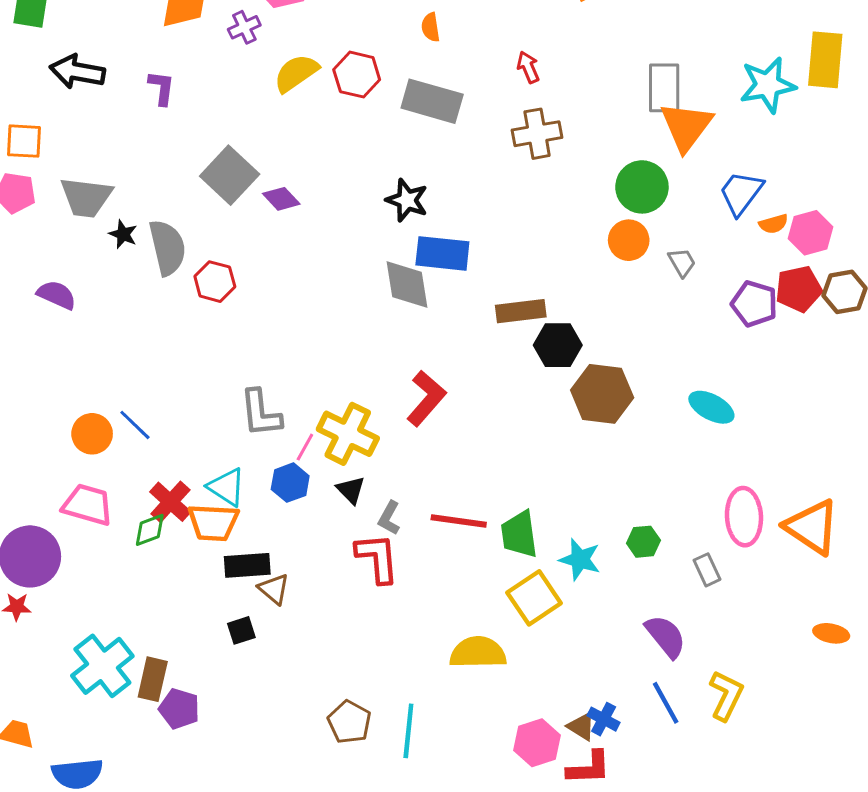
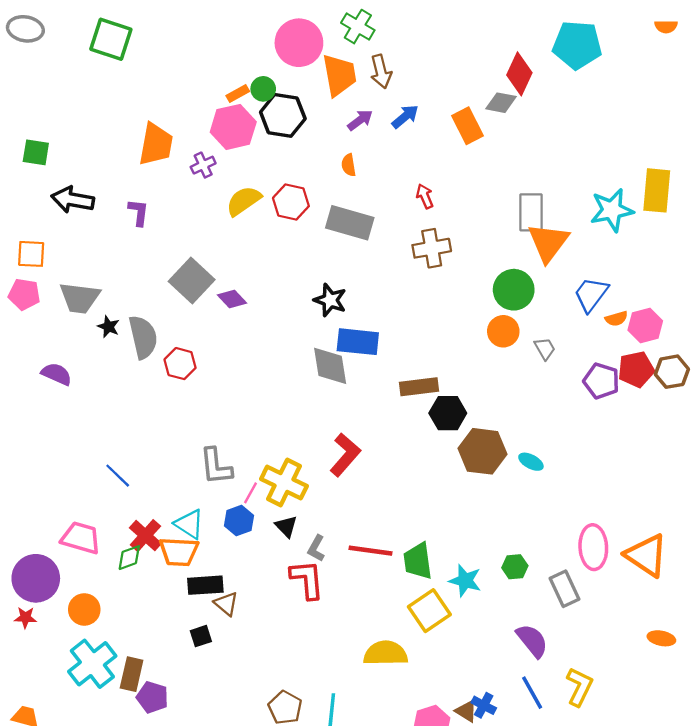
cyan ellipse: (711, 407) -> (531, 462), moved, size x0.7
orange circle: (92, 434) -> (84, 609), moved
gray rectangle: (707, 570) -> (564, 589), size x1.4

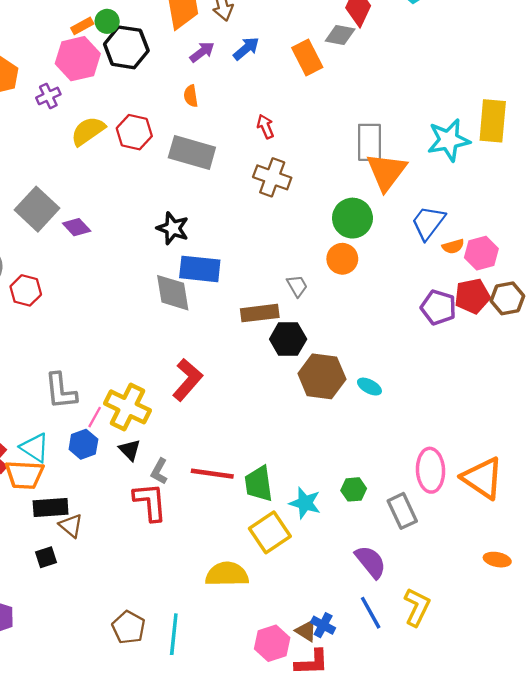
brown cross: (432, 248) -> (272, 177), turned 30
gray trapezoid: (545, 349) -> (297, 286), moved

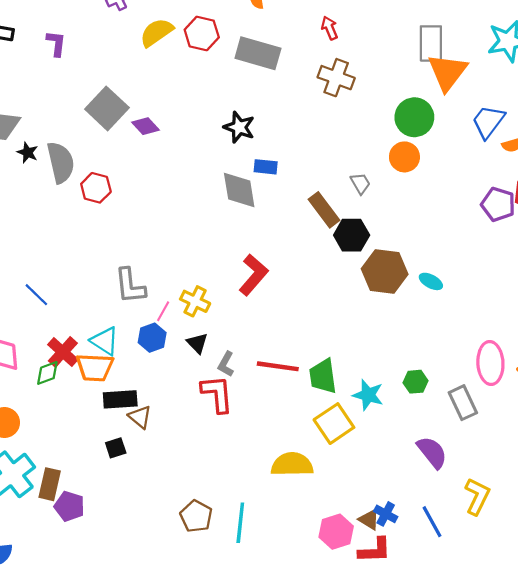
blue rectangle: (200, 269) -> (266, 167), size x0.6
brown rectangle: (260, 313) -> (324, 210), turned 60
yellow cross: (127, 407) -> (195, 301), size x0.7
blue line: (371, 613) -> (432, 522), moved

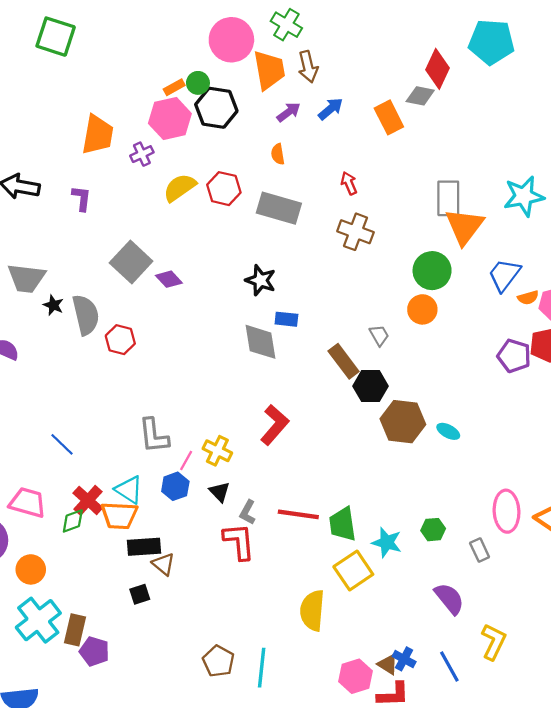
gray rectangle: (463, 403) -> (480, 550), size x0.7
yellow semicircle: (292, 464) -> (312, 610), turned -84

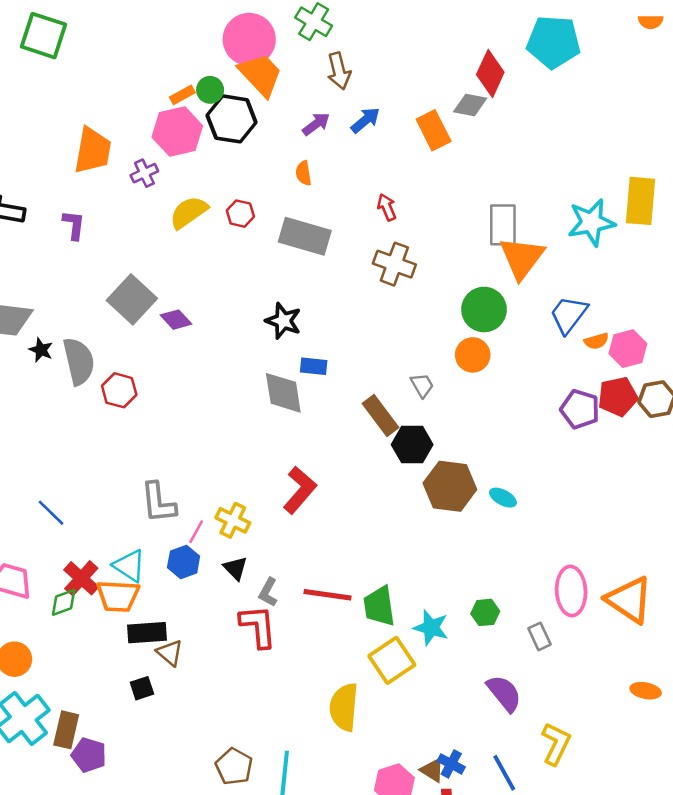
orange trapezoid: (269, 70) -> (261, 75), moved, turned -33
red hexagon: (224, 189) -> (240, 214), size x0.7

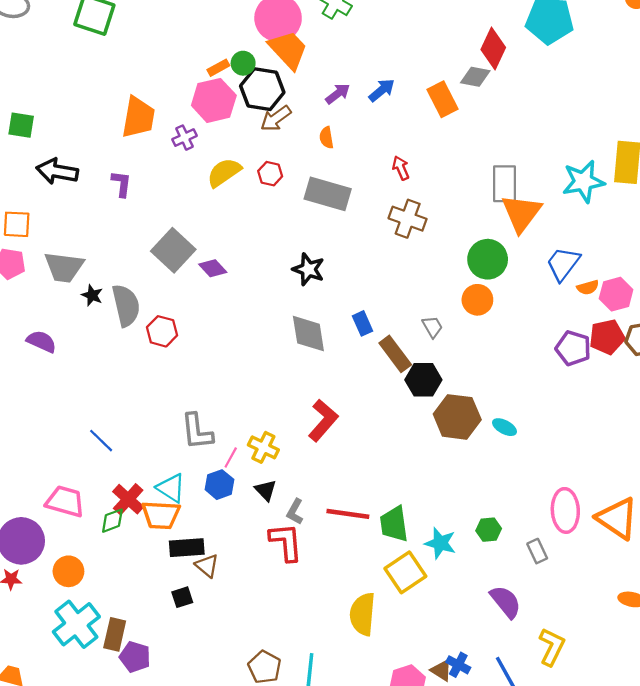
brown arrow: (339, 71) -> (276, 118), moved, turned 68
blue rectangle: (314, 366) -> (363, 323), moved, turned 60

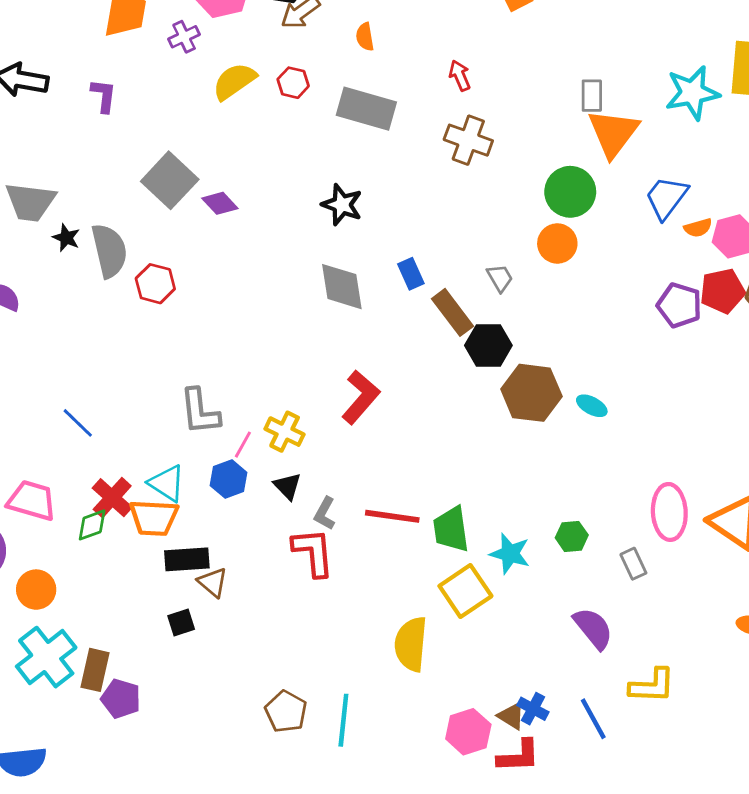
gray rectangle: (504, 184) -> (592, 96), size x0.7
yellow L-shape: (552, 647) -> (652, 686), turned 66

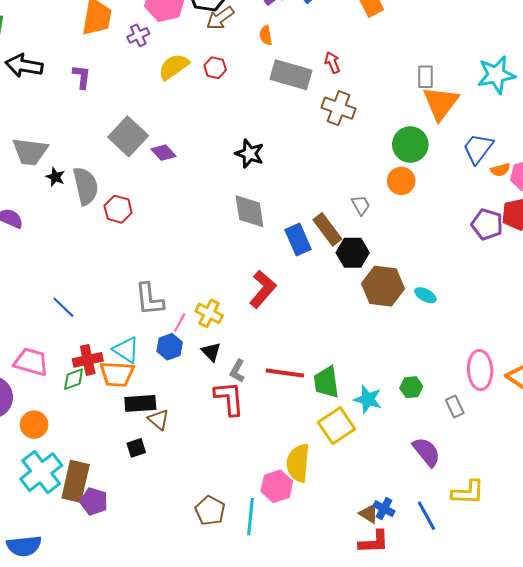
gray rectangle: (366, 109) -> (291, 75), moved
blue rectangle: (411, 274) -> (298, 240), moved, size x1.4
red cross: (112, 498) -> (88, 360), turned 36
brown rectangle: (95, 670) -> (76, 481), size x1.4
pink hexagon: (468, 732) -> (277, 486), moved

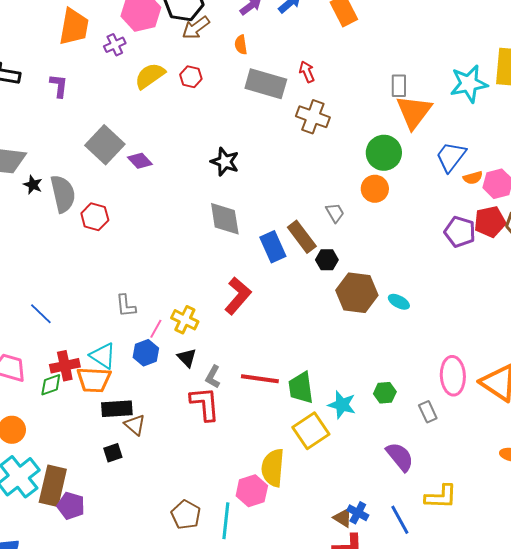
black hexagon: (353, 253) -> (327, 260), size x0.7
gray L-shape: (149, 299) -> (126, 306), size x0.7

